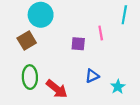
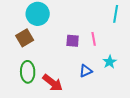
pink line: (101, 33) -> (94, 39), moved
cyan star: (118, 87) -> (110, 62), moved

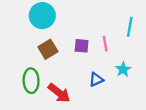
cyan line: (116, 14) -> (130, 27), moved
brown square: (25, 38) -> (48, 49), moved

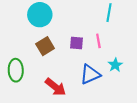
cyan line: (130, 27) -> (109, 13), moved
blue triangle: (96, 80) -> (90, 74), size x1.5
green ellipse: (31, 81) -> (16, 70), moved

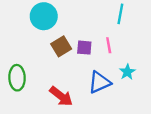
brown square: (45, 46) -> (61, 46), moved

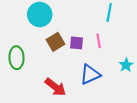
cyan star: (127, 72) -> (126, 65), moved
green ellipse: (17, 78) -> (17, 58), moved

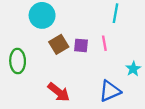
blue triangle: (90, 75) -> (110, 91), moved

